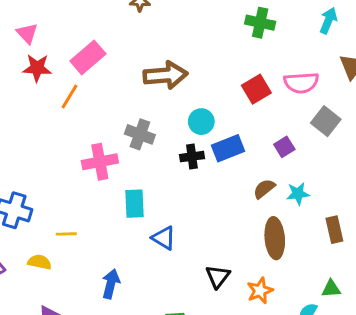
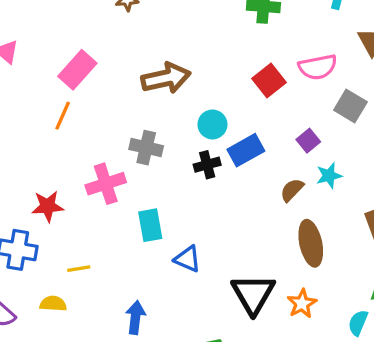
red star: (37, 68) -> (48, 206), moved
cyan star: (298, 194) -> (329, 176), moved
black triangle: (218, 276) -> (253, 294), size x1.6

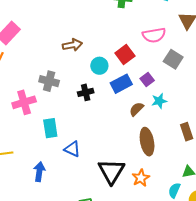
brown arrow: (166, 78) -> (72, 45), moved, size x0.7
red square: (269, 81) -> (125, 55), moved
cyan circle: (212, 124) -> (99, 66), moved
blue rectangle: (246, 150) -> (121, 84), moved
blue arrow: (135, 317) -> (39, 172), moved

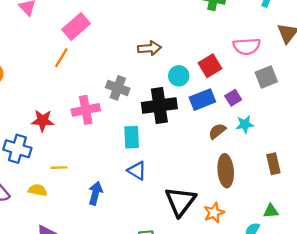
gray square: (173, 59) -> (266, 77), turned 30
black cross: (86, 92) -> (159, 106), size x1.8
cyan rectangle: (50, 128) -> (132, 137), moved

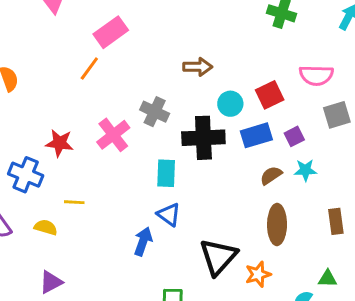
pink cross: (86, 110) -> (113, 135), turned -32
blue arrow: (95, 193) -> (143, 241), moved

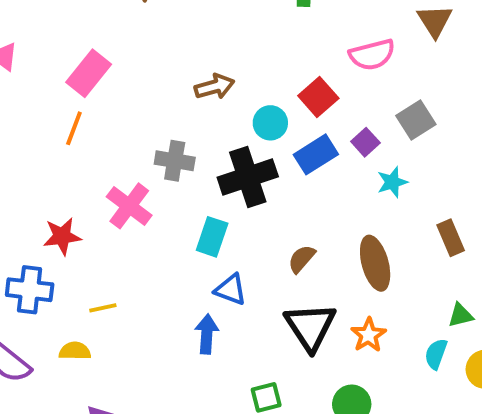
gray square: (337, 115) -> (416, 120), moved
cyan rectangle: (166, 173) -> (212, 237), turned 32
brown semicircle: (271, 175) -> (302, 259), moved

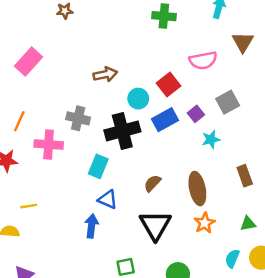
orange line: (74, 128) -> (19, 121), moved
pink cross: (129, 206) -> (49, 144), turned -36
orange star: (368, 335) -> (205, 223), moved
cyan semicircle: (436, 354) -> (232, 258), moved

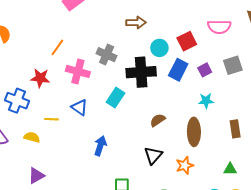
blue rectangle: (165, 120) -> (178, 70), turned -45
cyan star: (211, 139) -> (206, 101), moved
blue triangle: (108, 199) -> (80, 107), moved
orange star: (205, 223) -> (185, 165), moved
black triangle: (155, 225) -> (153, 155), size x0.7

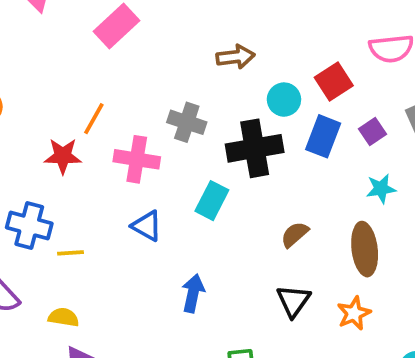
red star: (40, 78) -> (63, 156), moved
yellow line: (51, 119) -> (70, 253), moved
yellow semicircle: (32, 137) -> (64, 317), moved

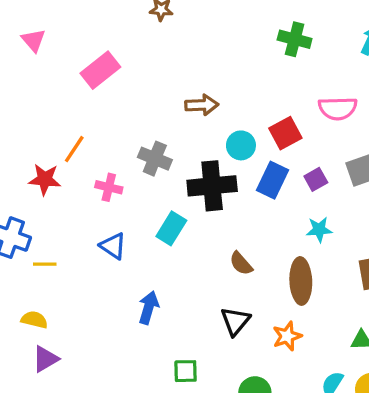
pink cross: (137, 159) -> (109, 187), size x0.7
brown semicircle: (295, 234) -> (241, 263), turned -95

